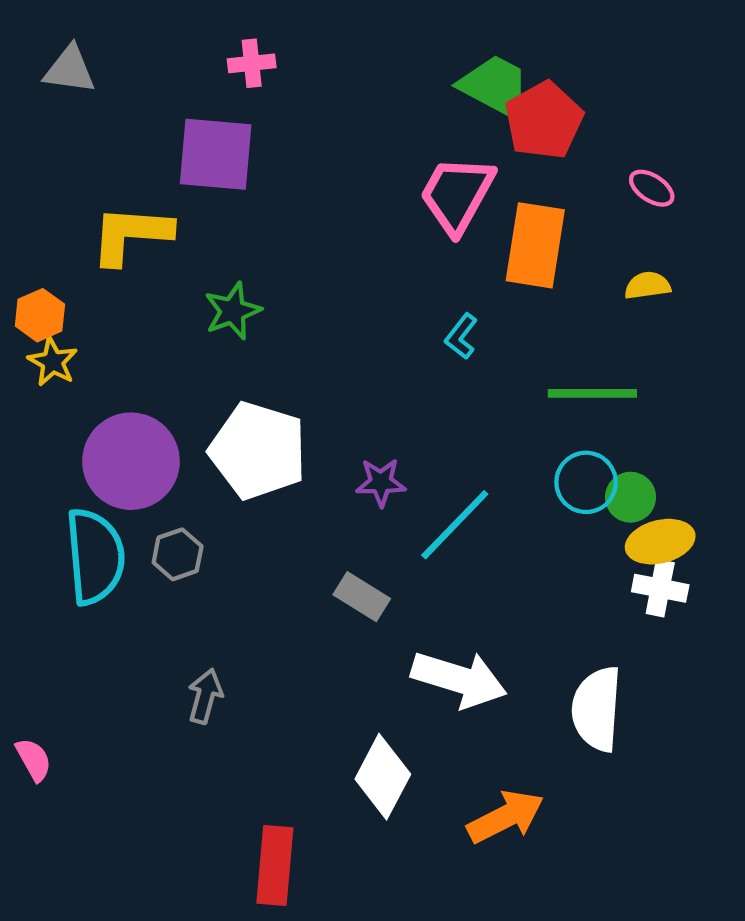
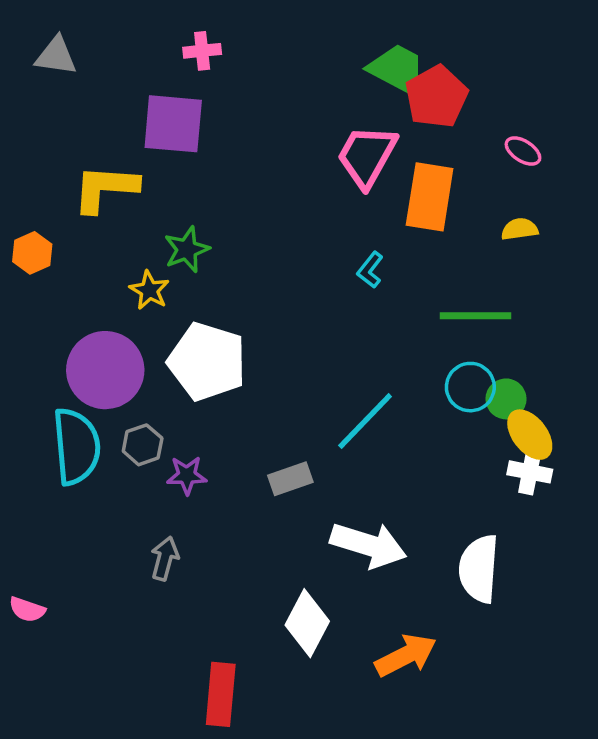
yellow star: (53, 362) -> (149, 290), moved
purple star: (381, 482) -> (187, 475), moved
yellow ellipse: (660, 542) -> (530, 435), turned 66
gray rectangle: (362, 597) -> (290, 479), turned -51
pink semicircle: (34, 760) -> (27, 609), turned 138

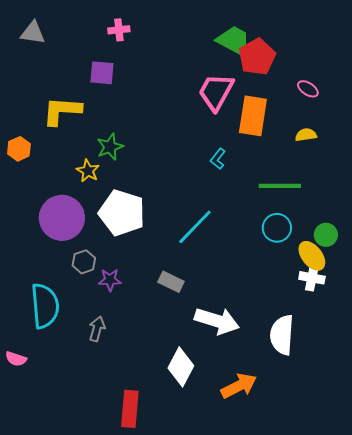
purple square: (173, 124) -> (102, 73), size x0.7
green circle: (506, 399) -> (326, 235), moved
cyan line: (365, 421) -> (195, 227), moved
cyan semicircle: (76, 446) -> (45, 306), moved
gray rectangle: (290, 479) -> (171, 282), turned 45

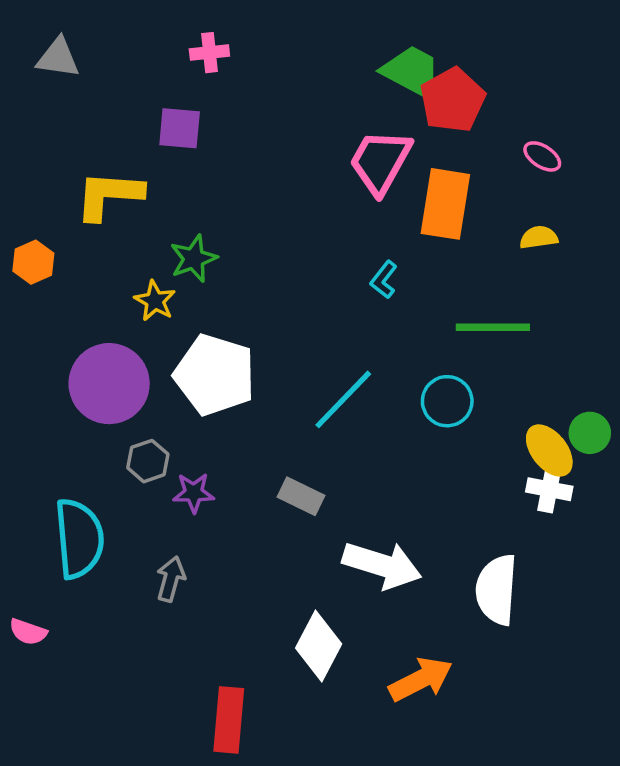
cyan circle: (277, 228) -> (447, 401), moved
green circle: (326, 235) -> (590, 433), moved

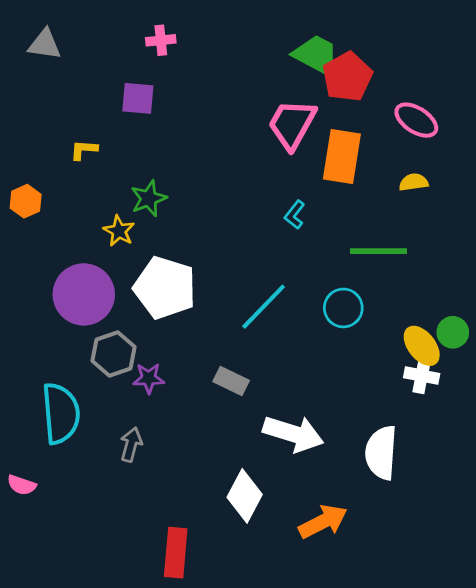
pink ellipse: (542, 156) -> (416, 120), size x1.5
yellow L-shape: (109, 195) -> (84, 150), size x0.5
gray hexagon: (148, 461) -> (114, 354), size x1.4

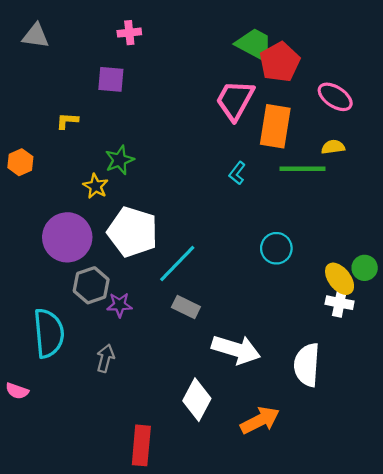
green line: (378, 251) -> (302, 169), moved
cyan line: (264, 307) -> (177, 264), moved

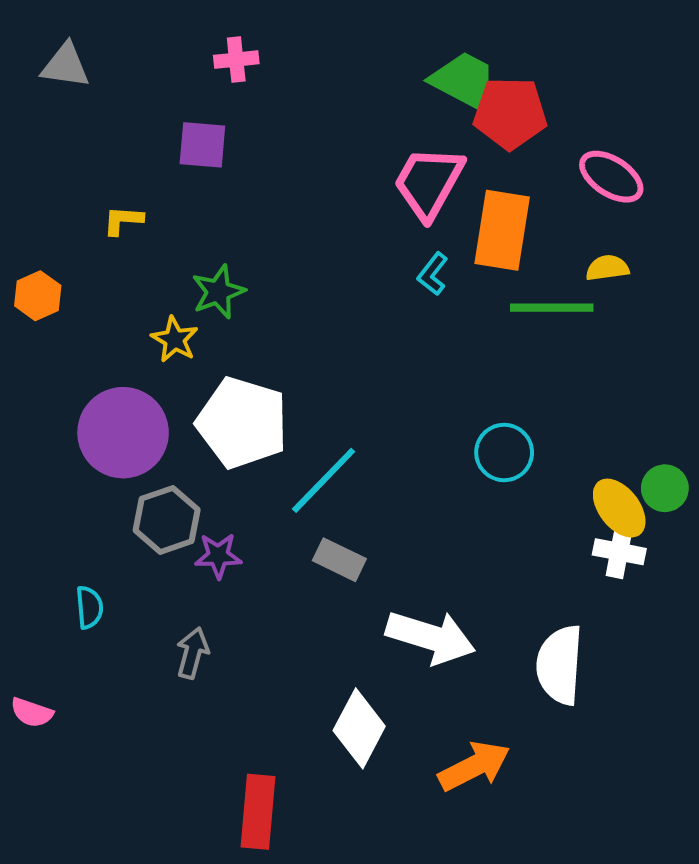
red pentagon: (280, 62) -> (510, 113), turned 30
cyan L-shape: (237, 173) -> (433, 274), moved
cyan semicircle: (49, 333) -> (89, 607), size x0.5

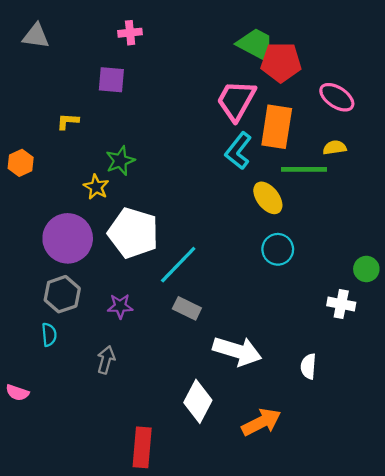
cyan L-shape: (433, 274) -> (238, 151), size x1.6
yellow ellipse: (619, 508) -> (268, 198), moved
gray hexagon: (167, 520) -> (62, 294), moved
white semicircle: (560, 665) -> (308, 366), size x0.6

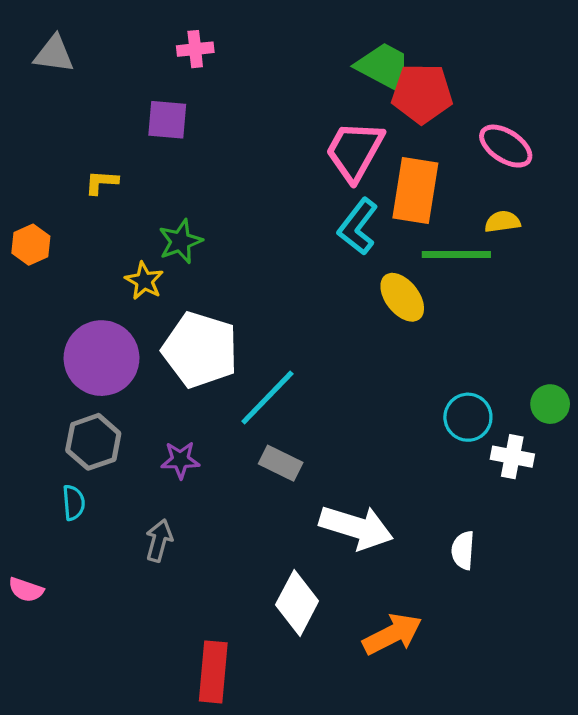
cyan circle: (278, 249) -> (468, 417), moved

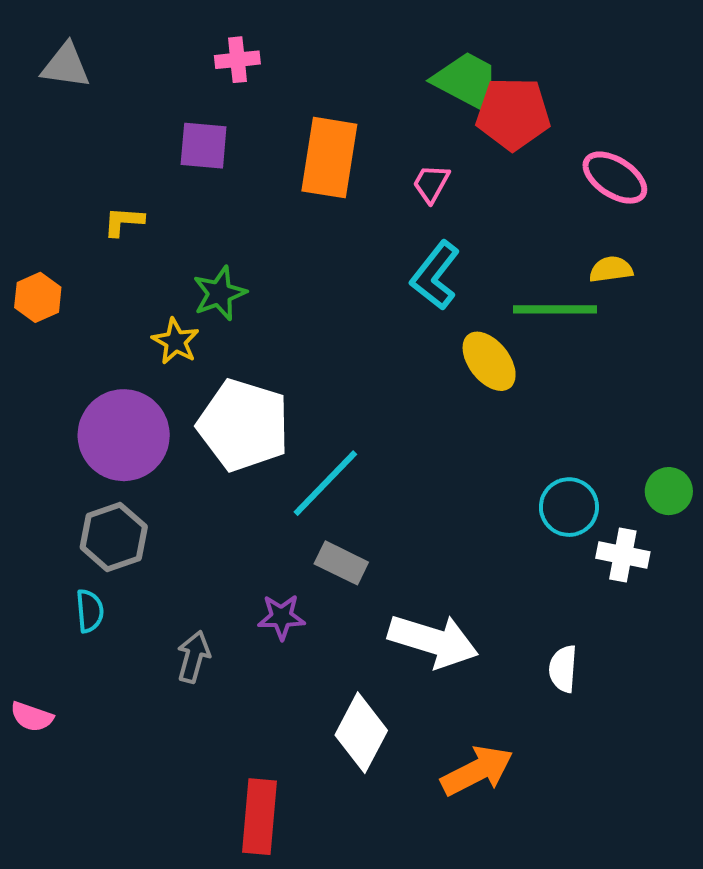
pink trapezoid: (355, 151) -> (431, 184), size x0.5
orange rectangle: (415, 190) -> (329, 158), moved
purple star: (180, 460) -> (281, 617), moved

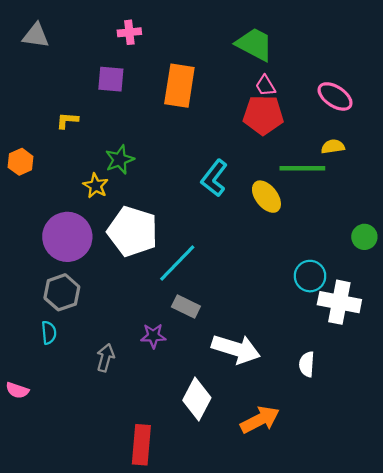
red pentagon: (513, 114) -> (263, 115), moved
pink trapezoid: (431, 184) -> (265, 86), moved, turned -60
cyan L-shape: (435, 275) -> (214, 178), moved
green circle: (669, 491) -> (364, 237), moved
white cross: (623, 555) -> (339, 302), size x1.5

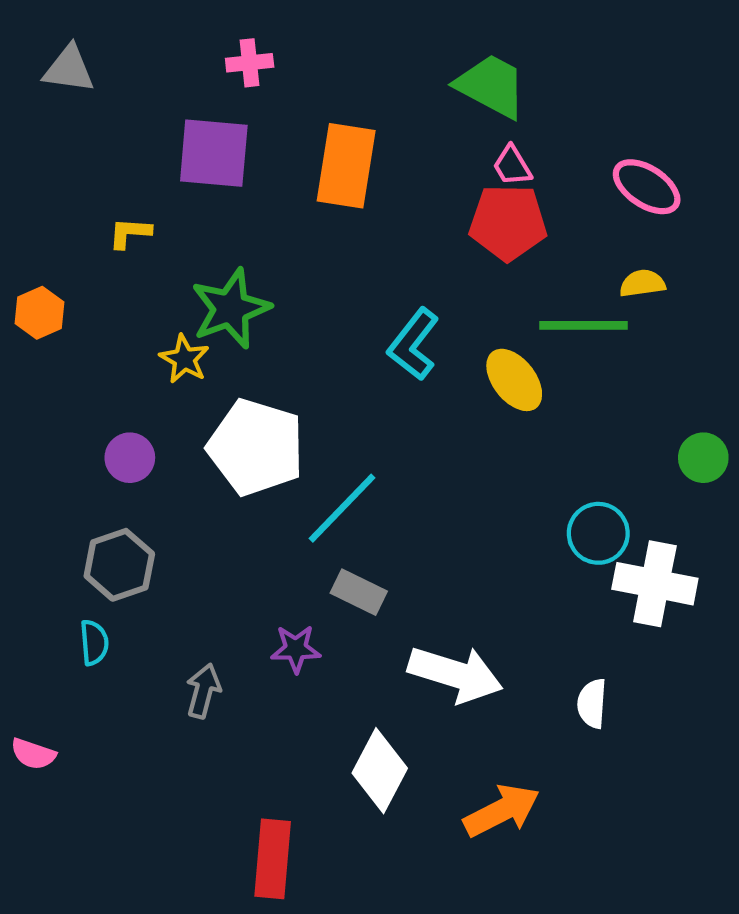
purple square: (111, 79) -> (214, 153), size x1.4
green star: (120, 160) -> (231, 309), size x1.4
purple circle: (67, 237) -> (130, 458), size x0.5

